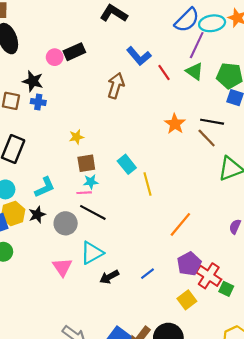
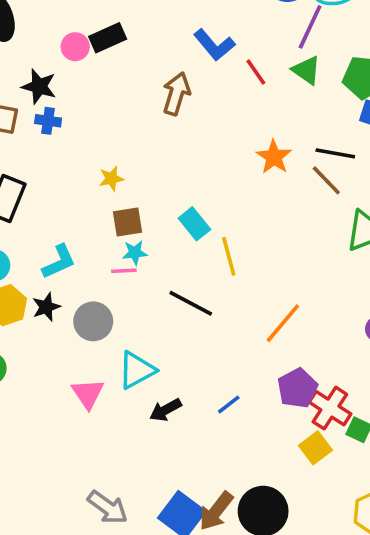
black line: (93, 212) -> (191, 303), moved
yellow square: (187, 300) -> (315, 448), moved

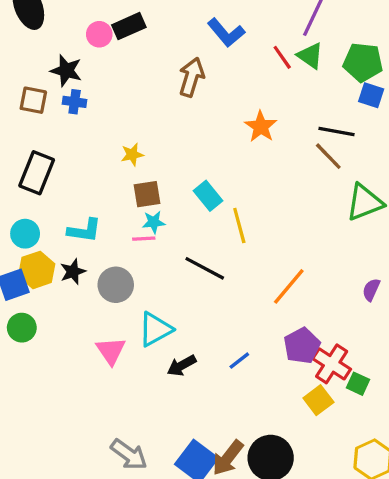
red line: (256, 72) -> (282, 57), moved
orange star: (274, 157) -> (261, 127), moved
cyan L-shape: (59, 262) -> (84, 230), turned 32

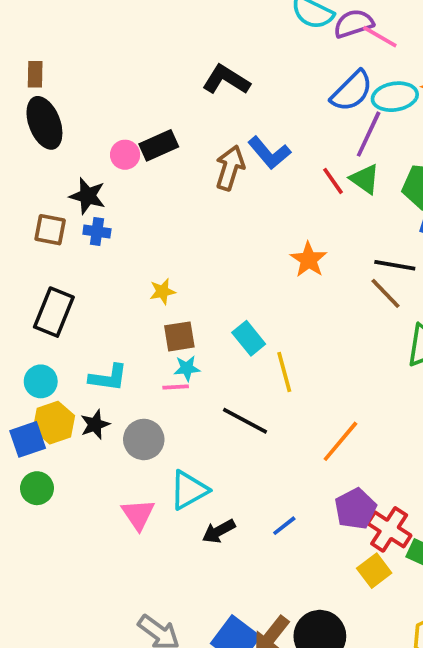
brown arrow: (192, 77) -> (230, 168), moved

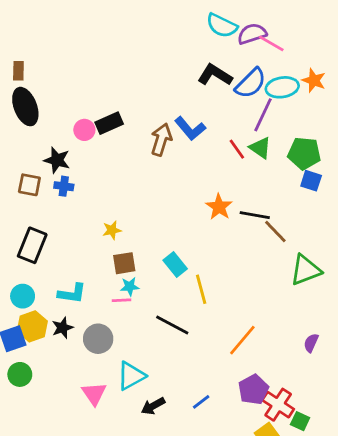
black L-shape: (226, 80) -> (215, 75), moved
black line: (395, 265) -> (255, 215), moved

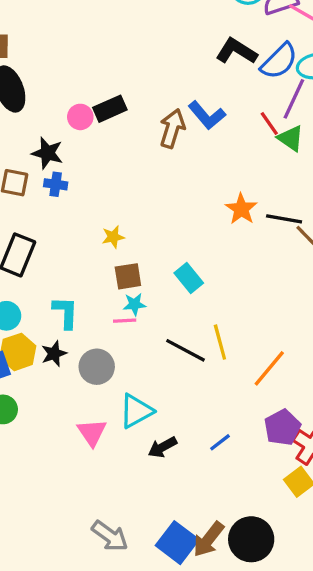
red line: (237, 149) -> (269, 124), moved
yellow line: (201, 289) -> (220, 342), moved
cyan L-shape: (72, 293) -> (65, 312), turned -96

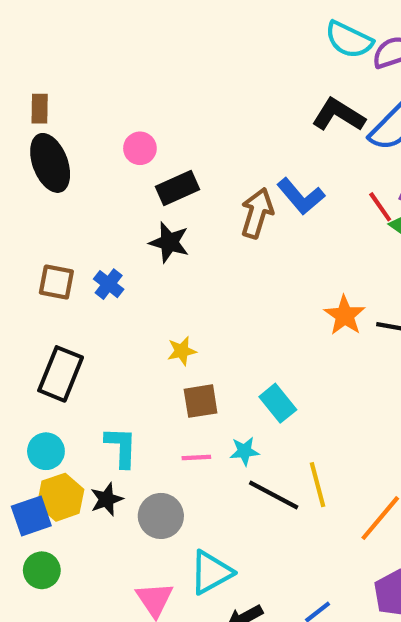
pink circle: (80, 117) -> (140, 148), moved
black star: (47, 153) -> (169, 242), moved
blue cross: (56, 184) -> (109, 284), turned 30
cyan star: (134, 304) -> (244, 451), moved

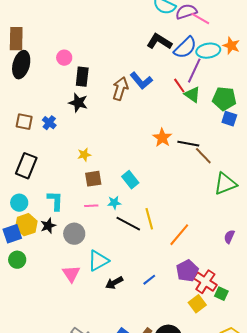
brown rectangle: (40, 109) -> (16, 39), size x1.6
black ellipse: (50, 163) -> (21, 65), turned 36
black rectangle: (178, 188) -> (82, 77), turned -60

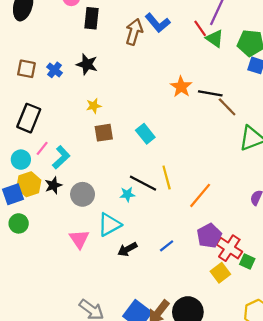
black star: (78, 103) -> (87, 64), moved
cyan L-shape: (55, 201) -> (61, 157), turned 45
cyan star: (114, 203) -> (127, 194), moved
pink line: (91, 206) -> (42, 148), moved, turned -48

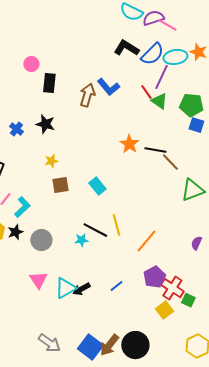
cyan triangle: (109, 225) -> (65, 288), moved

